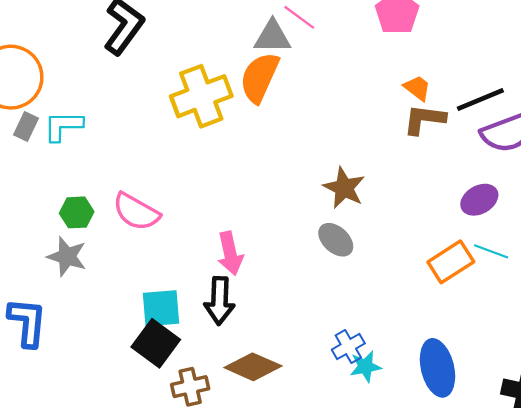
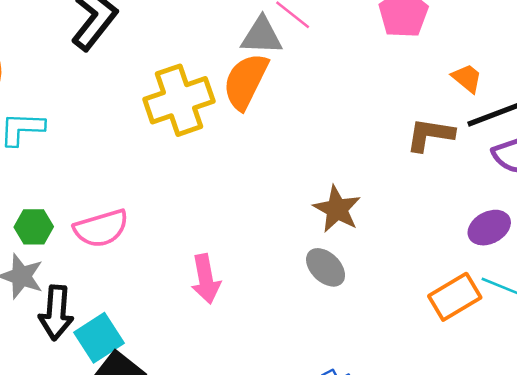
orange trapezoid: (417, 88) -> (467, 78), moved
pink semicircle: (136, 212) -> (101, 228), turned -48
black arrow: (219, 301) -> (56, 313), moved
cyan square: (161, 308) -> (99, 338), moved, turned -30

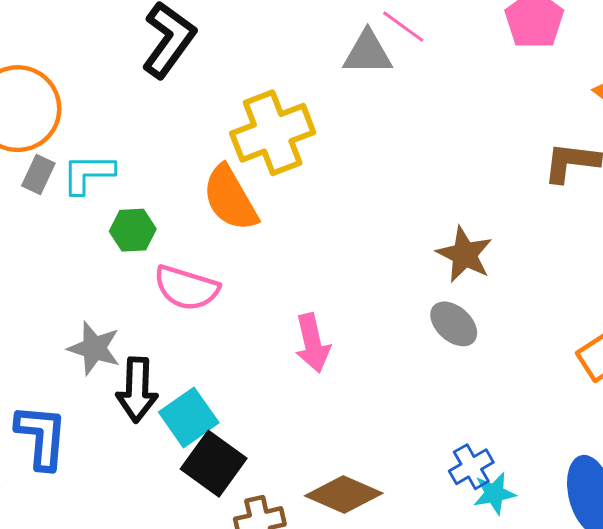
orange semicircle: (245, 81) -> (230, 198), moved, turned -54
green hexagon: (34, 227) -> (133, 230), moved
pink semicircle: (101, 228) -> (186, 288), turned 36

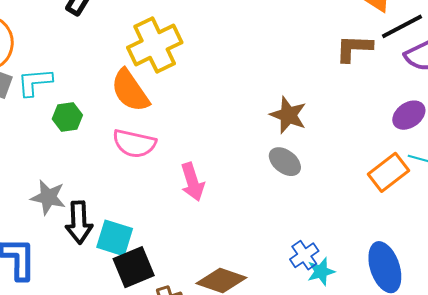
pink semicircle: (186, 288) -> (134, 143), moved
cyan square: (189, 417) -> (115, 238), turned -33
black square: (214, 464) -> (134, 267), turned 36

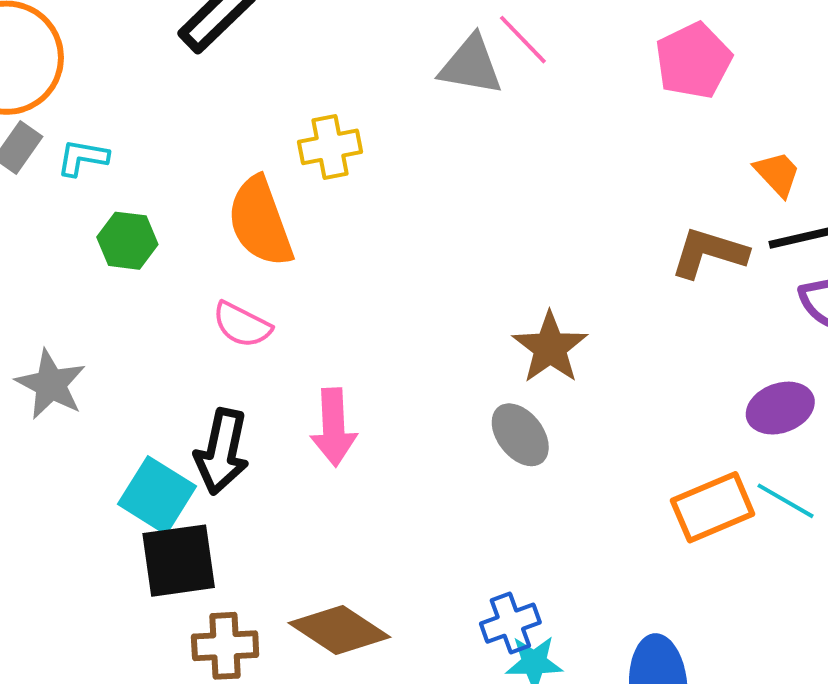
yellow cross: (155, 45) -> (330, 147), size x0.6
cyan L-shape: (35, 82) -> (83, 158), size x0.7
pink semicircle: (134, 143) -> (242, 325), size x0.7
black arrow: (79, 222) -> (222, 451), moved

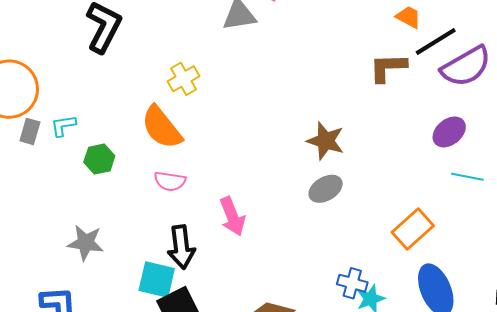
gray ellipse: (520, 435) -> (326, 189), turned -64
orange rectangle: (713, 507) -> (413, 229), moved
blue cross: (510, 623) -> (352, 283), turned -36

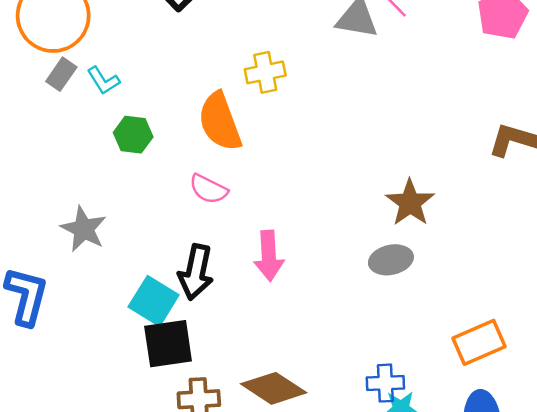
cyan L-shape: (63, 126) -> (103, 81), turned -132
blue cross: (352, 283) -> (385, 383), turned -36

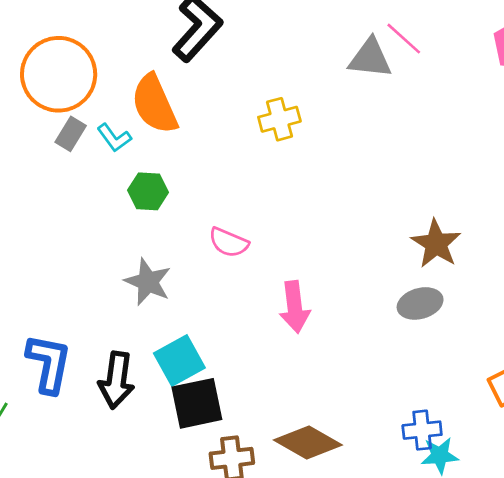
orange semicircle: (220, 122) -> (154, 104), moved
gray star: (84, 229) -> (148, 282), moved
black arrow: (196, 272) -> (116, 380), moved
cyan square: (154, 301) -> (179, 361), turned 33

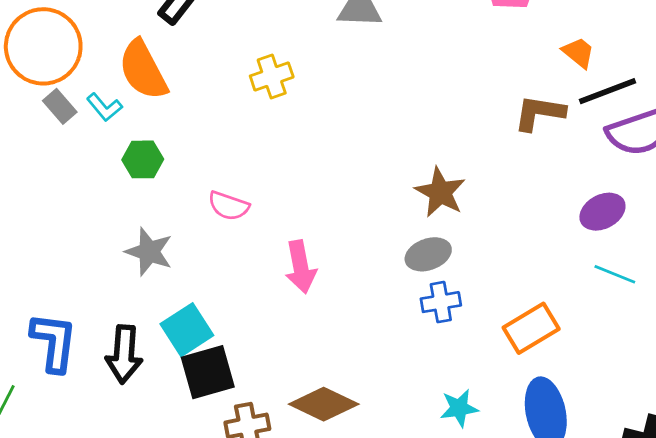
gray rectangle: (71, 134) -> (60, 106), turned -68
blue cross: (422, 430) -> (441, 302), moved

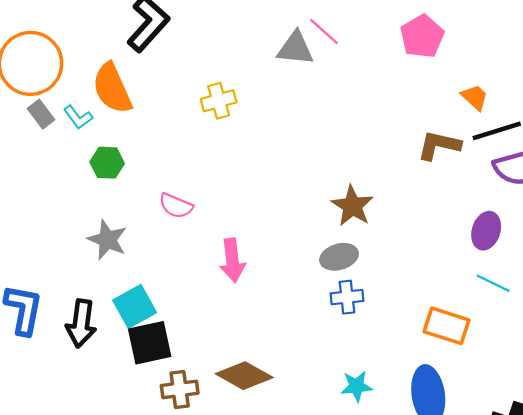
purple ellipse: (602, 212) -> (486, 231), turned -48
orange rectangle: (531, 328) -> (446, 326), moved, turned 45

